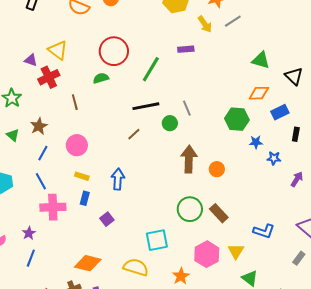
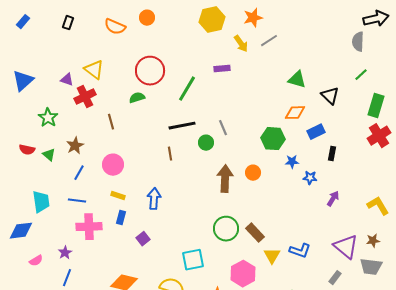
brown line: (134, 134) -> (170, 154), turned -56
orange circle: (217, 169) -> (253, 173), moved
blue line: (41, 181) -> (77, 201), turned -54
yellow triangle: (236, 251) -> (272, 256), moved

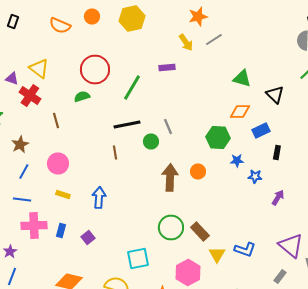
yellow hexagon: (212, 20) -> (132, 18), moved
red cross: (85, 97) -> (30, 96), turned -30
blue rectangle: (121, 218) -> (61, 230), moved

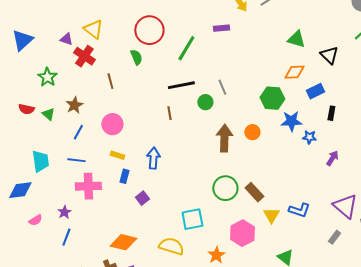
green semicircle: (82, 96) -> (136, 57), turned 84
blue star: (237, 160) -> (291, 121), size x1.5
blue rectangle: (61, 230) -> (124, 176), moved

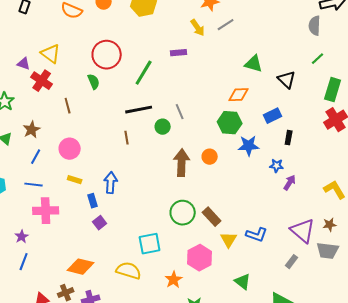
orange diamond: (294, 72) -> (239, 95), moved
blue star: (309, 137) -> (277, 166), moved
blue rectangle: (124, 176) -> (93, 201), moved, turned -32

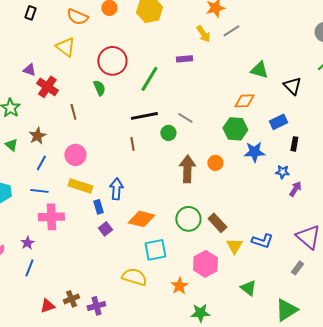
yellow triangle: (51, 54) -> (65, 47), moved
gray line: (180, 112) -> (185, 118), turned -35
yellow rectangle: (75, 180) -> (80, 186), size x1.6
orange diamond: (81, 267) -> (141, 219), moved

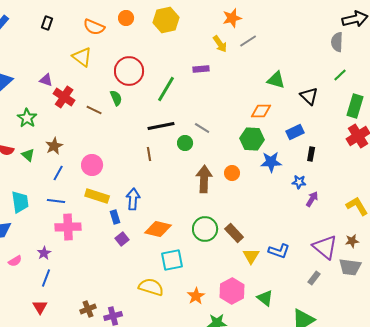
brown line: (73, 112) -> (94, 110), moved, turned -49
pink hexagon: (205, 264) -> (232, 291), moved
red triangle: (47, 306) -> (40, 307), moved, turned -42

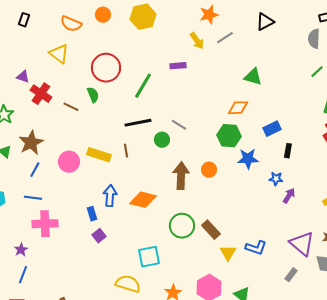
black triangle: (309, 96) -> (265, 22), moved, turned 48
brown star: (54, 146) -> (31, 143), size x1.4
yellow rectangle: (97, 196) -> (99, 155), moved
orange diamond: (158, 229) -> (143, 200), moved

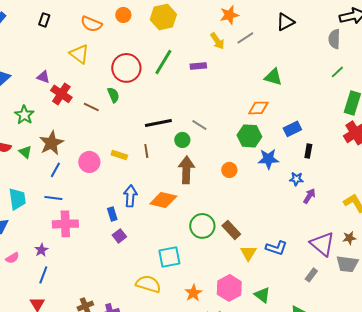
green line: (143, 86) -> (163, 62), moved
yellow rectangle: (99, 155) -> (119, 155), size x0.7
brown arrow: (181, 176) -> (186, 170), moved

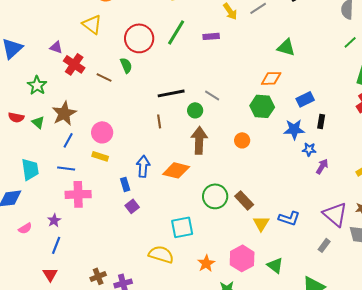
yellow rectangle: (119, 155) -> (100, 156), moved
blue star: (268, 159) -> (294, 129), moved

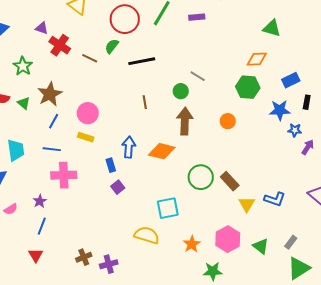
green semicircle: (126, 65) -> (112, 46), turned -119
black line: (171, 93) -> (142, 61), moved
gray rectangle: (324, 245) -> (291, 242), moved

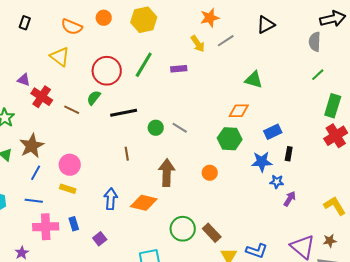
green circle: (181, 91) -> (156, 128), moved
blue rectangle: (111, 165) -> (74, 224), moved

